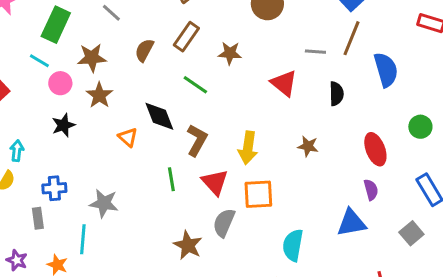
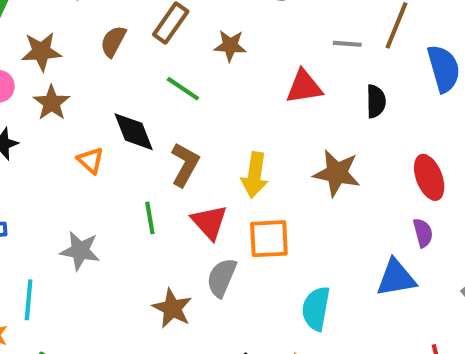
red triangle: (284, 83) -> (304, 87), turned -48
brown star: (308, 146) -> (337, 173), size x1.6
gray star: (104, 203) -> (80, 251), moved

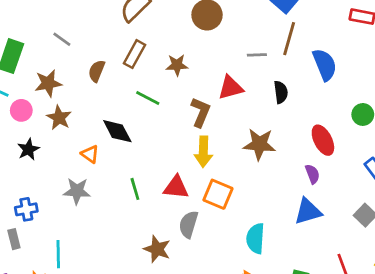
brown L-shape: (185, 165) -> (201, 112), moved
red triangle: (209, 222) -> (176, 187), turned -36
purple semicircle: (423, 233) -> (312, 174), moved
orange square: (269, 239) -> (218, 194), turned 32
gray star: (80, 251) -> (77, 191), moved

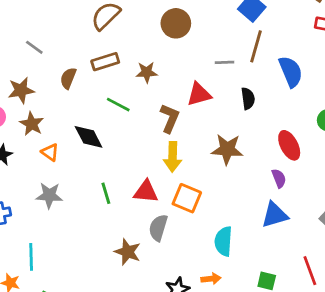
brown rectangle: (135, 54) -> (105, 62), turned 44
orange triangle: (90, 154) -> (50, 152), moved

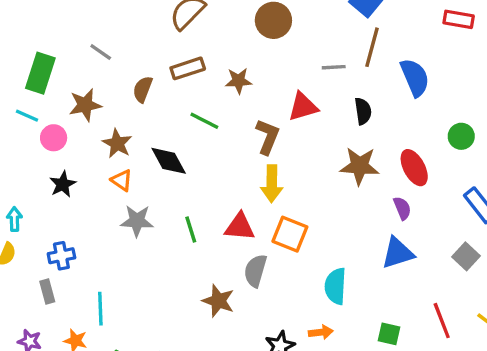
brown star: (32, 124) -> (117, 143), moved
brown star: (227, 149) -> (360, 166), moved
gray star: (49, 195) -> (137, 221), moved

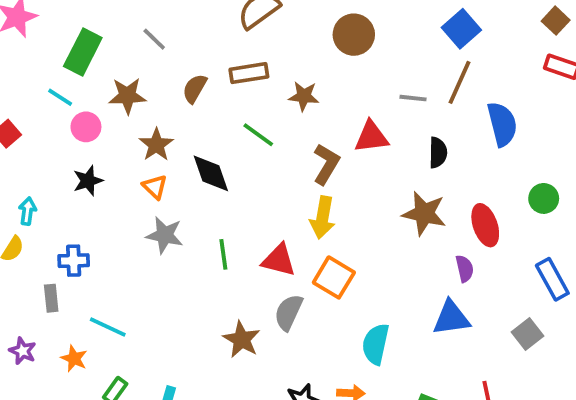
cyan line: (100, 309) -> (108, 327), turned -72

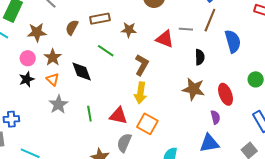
pink circle: (86, 127) -> (28, 58), moved
red triangle: (371, 137) -> (165, 39), moved, turned 30
black star: (88, 181) -> (27, 79), moved
gray star: (165, 235) -> (58, 104), turned 30

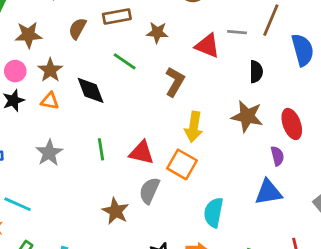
orange triangle: (53, 79) -> (50, 101), turned -32
yellow arrow: (141, 93) -> (194, 127), moved
gray star: (58, 104) -> (49, 153), moved

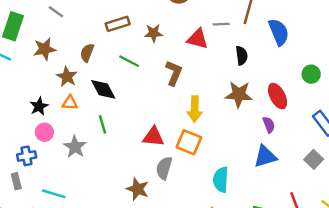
brown semicircle: (77, 29) -> (87, 53), moved
pink circle: (15, 71) -> (44, 132), moved
green line: (101, 149) -> (103, 124), moved

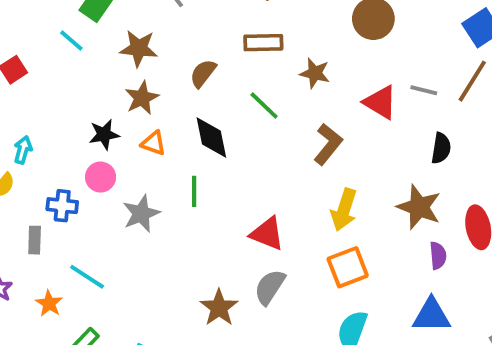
brown star: (67, 77) -> (142, 98), moved
purple semicircle: (269, 125) -> (438, 256), moved
orange square: (189, 142) -> (348, 267), moved, turned 30

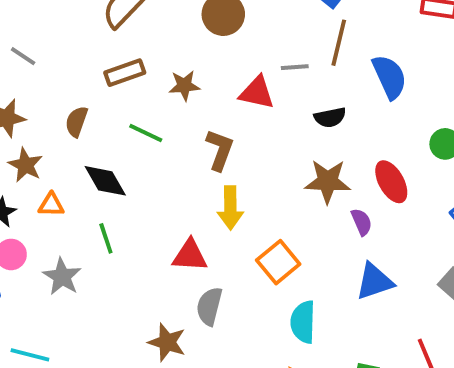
black semicircle: (441, 148) -> (330, 117), turned 88
yellow arrow: (344, 210) -> (230, 208), moved

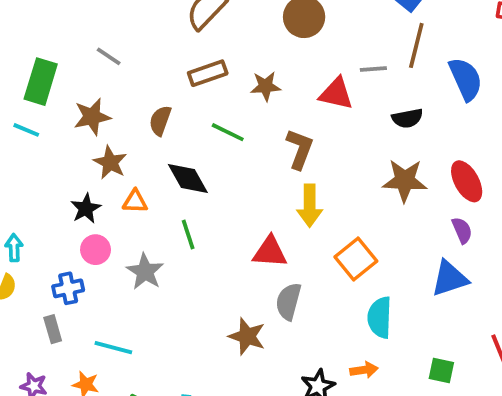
purple semicircle: (362, 222) -> (462, 230), moved

